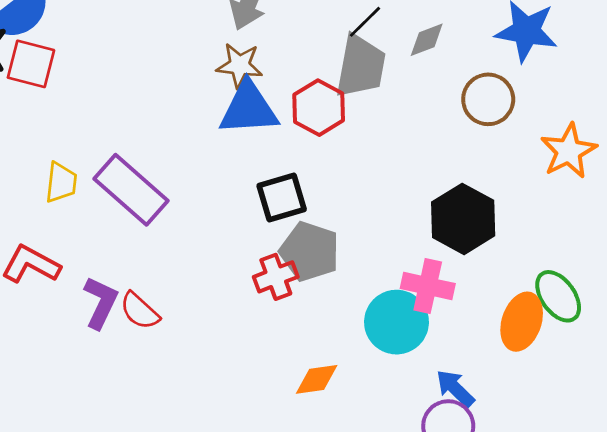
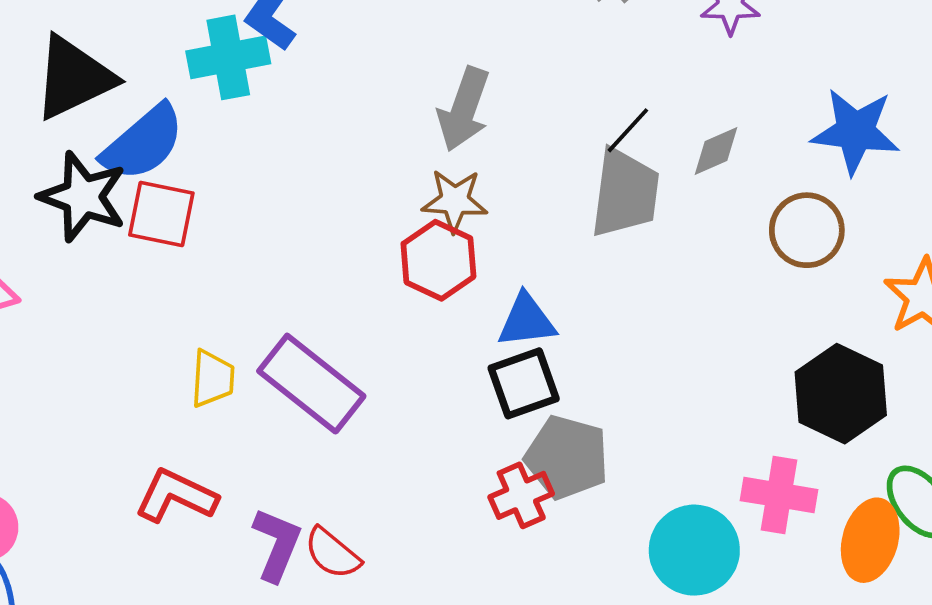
blue triangle: (249, 108) -> (526, 321), moved, size x0.7
red hexagon: (319, 108) -> (438, 260), moved
black hexagon: (463, 219) -> (841, 394), moved
pink cross: (428, 286) -> (779, 495), moved

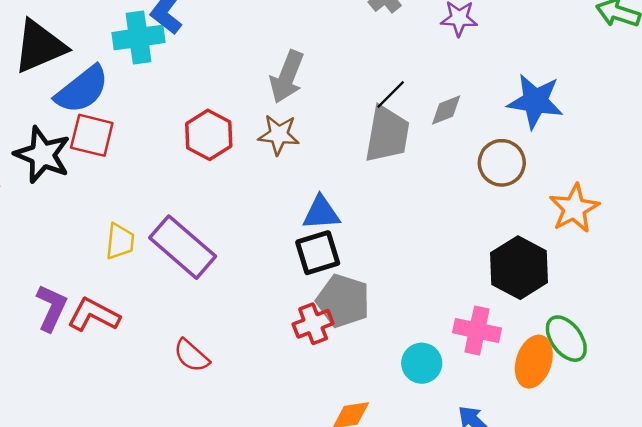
black star: (83, 197) -> (42, 155), moved
red hexagon: (438, 260) -> (209, 135), moved
purple L-shape: (277, 544) -> (51, 308), moved
cyan circle: (694, 550) -> (422, 363), size x0.7

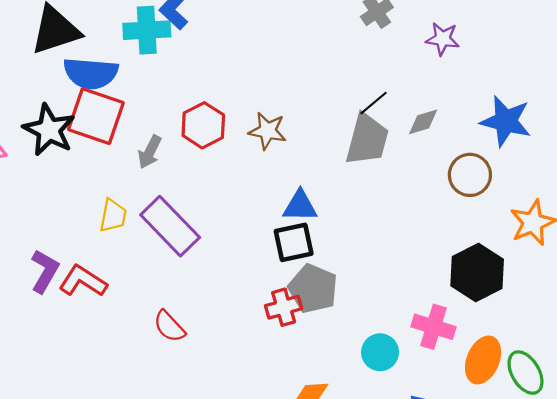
gray arrow: (287, 77) -> (150, 152), moved, size x0.7
blue semicircle: (82, 90) -> (91, 73), turned 38
red square: (92, 135) -> (96, 116), size x1.4
green ellipse: (566, 339) -> (525, 373), moved

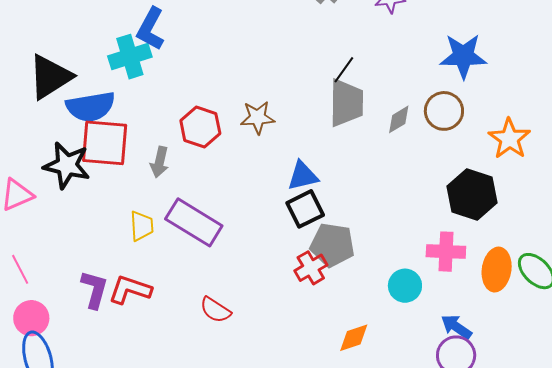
gray diamond: (423, 122) -> (399, 119), moved

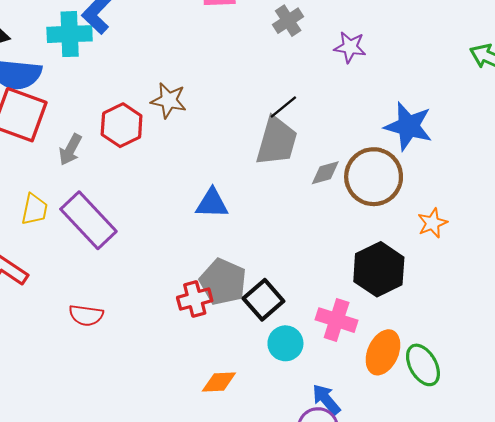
brown circle: (444, 111) -> (374, 177), size x1.4
brown star: (258, 118) -> (169, 100), moved
orange star: (509, 139) -> (432, 223), size x0.7
black square: (305, 209) -> (263, 300), moved, turned -30
red semicircle: (215, 310) -> (86, 315), turned -40

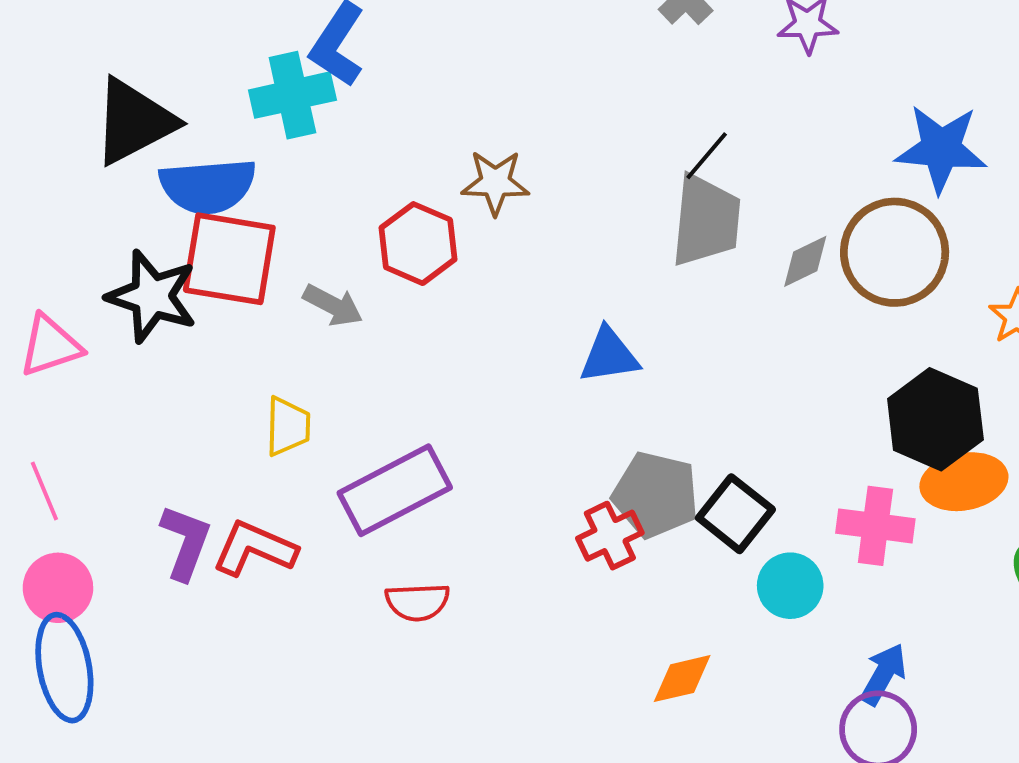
gray arrow: (70, 150) -> (333, 305), turned -80
purple rectangle: (88, 220) -> (395, 490), moved, turned -64
orange ellipse: (383, 352) -> (964, 482), moved, turned 66
blue arrow: (326, 399) -> (883, 674), turned 80

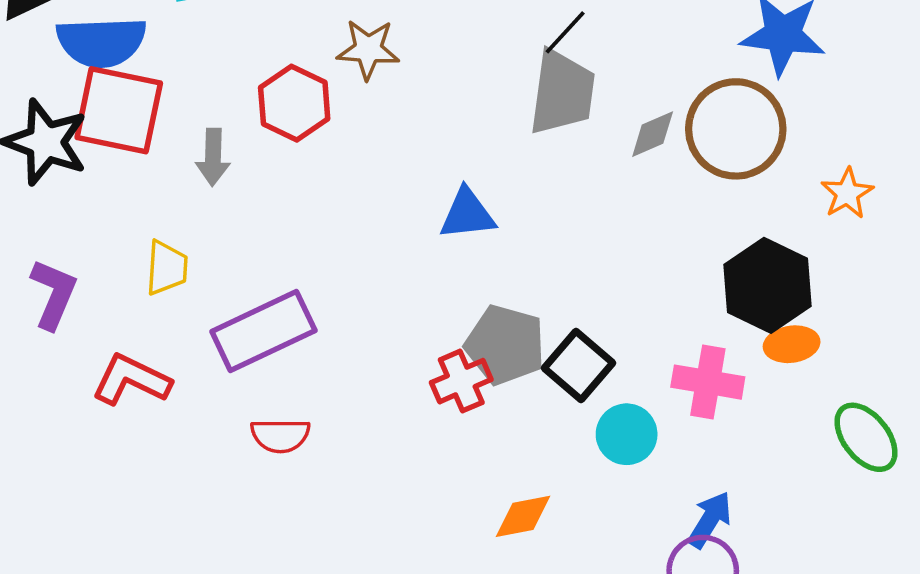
gray arrow: (333, 305) -> (213, 157), turned 62
orange ellipse: (964, 482) -> (792, 344), size x0.7
purple L-shape: (186, 542) -> (54, 294), moved

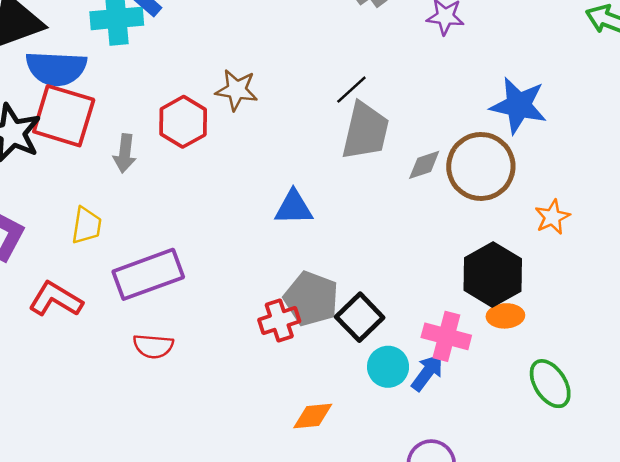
black line: (565, 32) -> (351, 90), moved
blue arrow: (710, 520) -> (427, 372), moved

